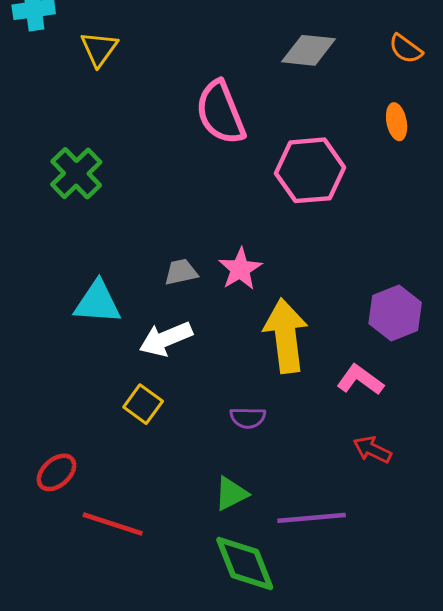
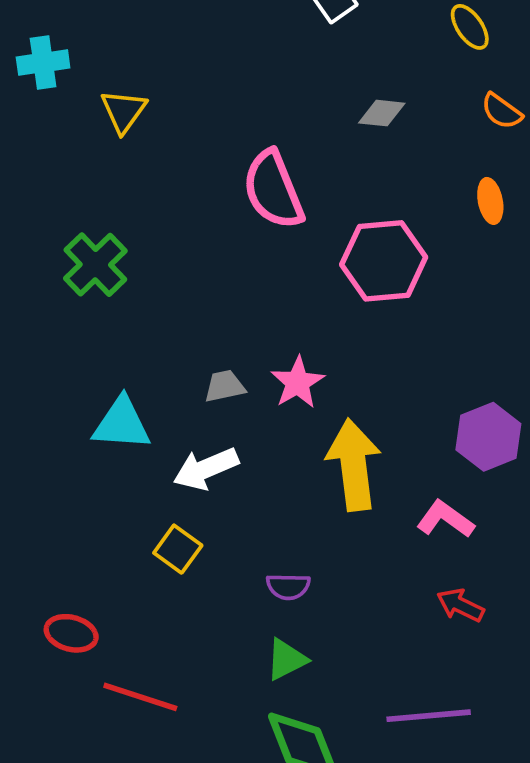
gray diamond: (309, 50) -> (382, 113), size x0.7
purple semicircle: (248, 418) -> (288, 587), moved
red ellipse: (56, 472) -> (71, 633), turned 57
purple line: (312, 518) -> (429, 716), moved

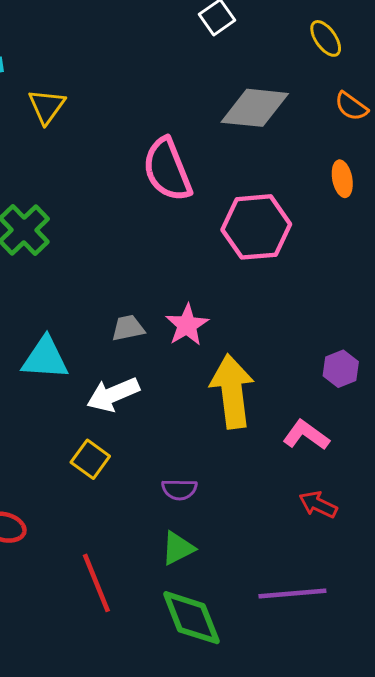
gray diamond: (382, 113) -> (255, 108), size x1.8
purple hexagon: (488, 437) -> (341, 369), size x0.7
red line: (140, 697) -> (96, 583), moved, turned 50

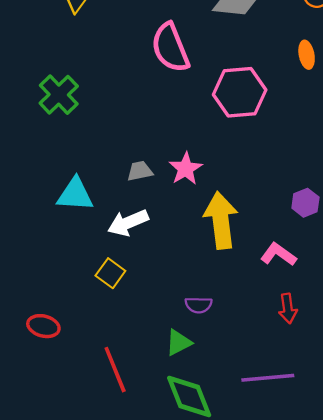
purple semicircle: (179, 489) -> (199, 305), moved
red arrow: (318, 505) -> (288, 308), turned -124

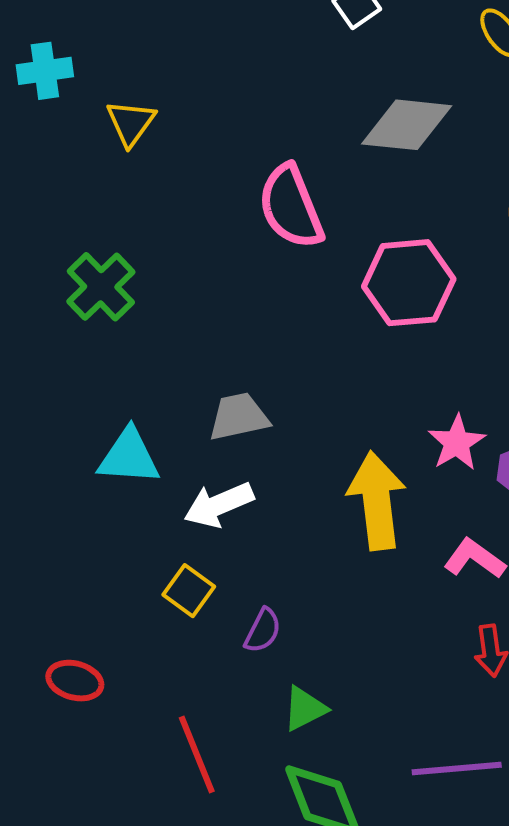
pink star: (186, 169) -> (457, 443), moved
gray trapezoid: (140, 171) -> (239, 417), size x1.4
purple semicircle: (199, 305) -> (263, 631), moved, turned -64

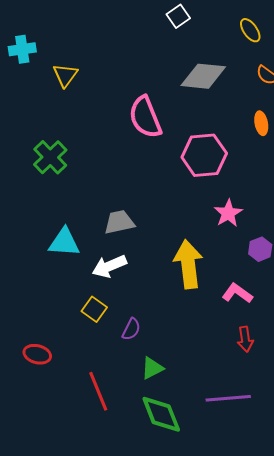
pink star: (457, 443) -> (228, 213), moved

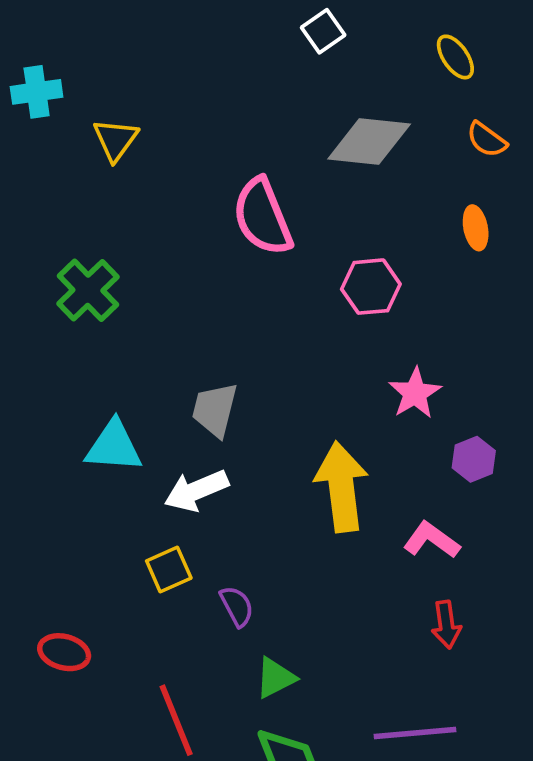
pink hexagon: (204, 155) -> (371, 287), size x0.7
gray trapezoid: (119, 222) -> (215, 410), turned -64
yellow square: (94, 309) -> (169, 570), turned 30
purple semicircle: (131, 329) -> (237, 606), turned -55

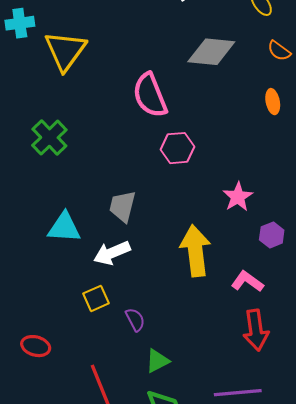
yellow triangle: (116, 140) -> (65, 51), size x1.6
pink hexagon: (371, 287) -> (177, 148), moved
red arrow: (446, 625) -> (256, 330), size x1.5

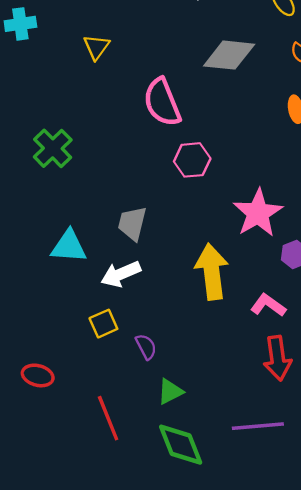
yellow triangle: (65, 51) -> (96, 47), moved, size x0.6
pink star: (238, 197) -> (258, 213), size x1.5

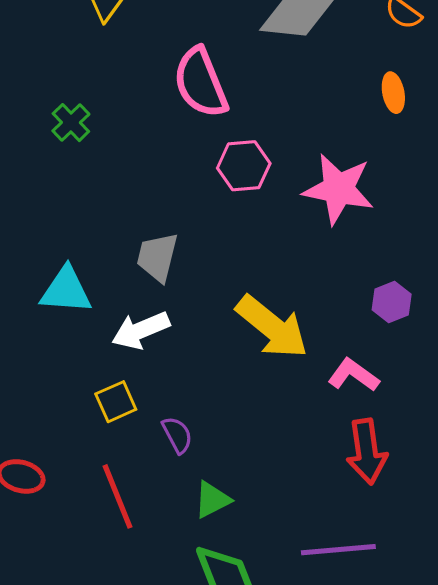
green cross: (53, 148) -> (71, 123), moved, size x0.7
pink star: (258, 213) -> (338, 189), moved, turned -30
yellow arrow: (212, 272) -> (272, 327), turned 136
red line: (108, 418) -> (117, 496), moved

